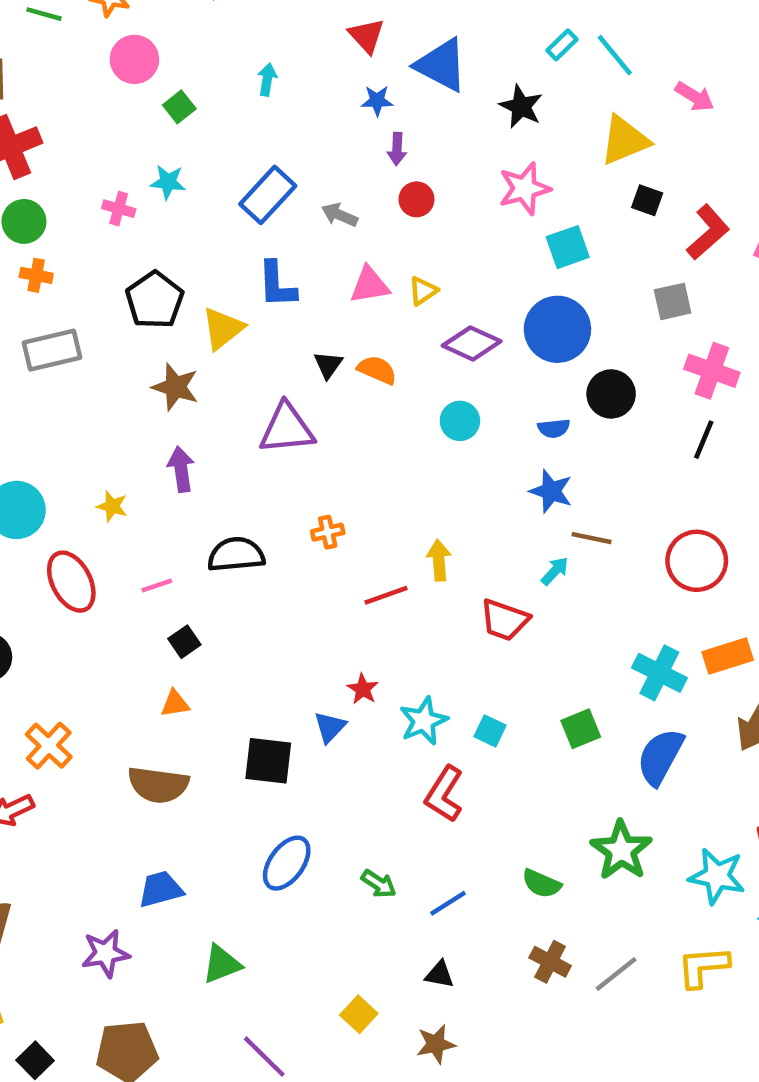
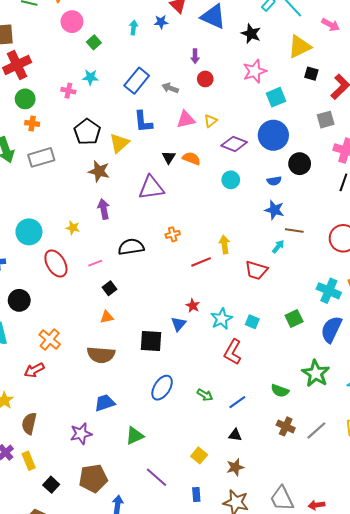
blue star: (377, 101) -> (161, 22), moved

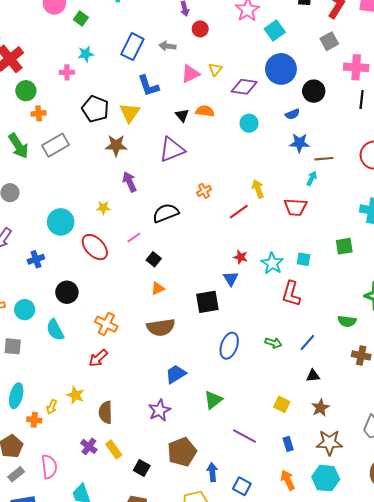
green square: (294, 319) -> (344, 246), turned 30

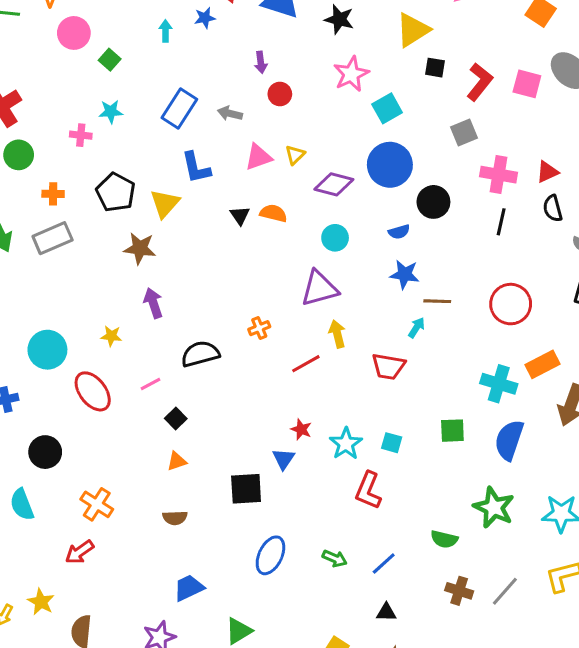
orange cross: (39, 113) -> (53, 194), moved
purple triangle: (172, 150) -> (319, 289), moved
brown semicircle: (161, 327) -> (175, 518), size x0.6

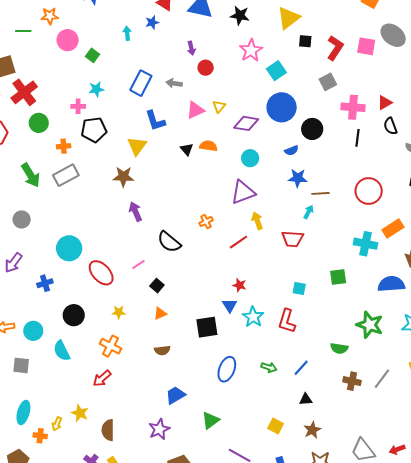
black pentagon: (116, 192) -> (94, 130), moved, turned -30
yellow star: (111, 336) -> (119, 312), moved
black semicircle: (200, 354) -> (169, 242), turned -120
blue semicircle: (509, 440) -> (391, 284), moved, turned 72
cyan star: (346, 444) -> (253, 317), moved

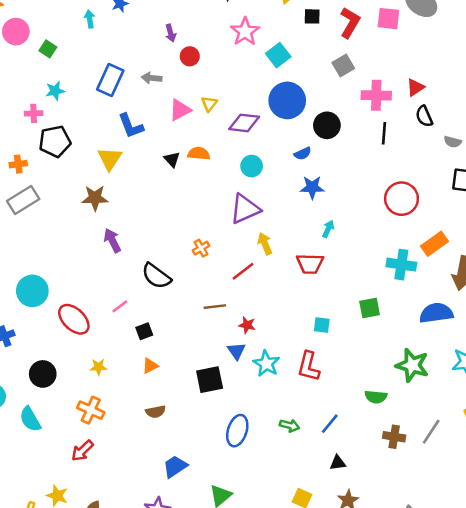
brown line: (321, 193) -> (215, 307), moved
black square: (157, 286) -> (144, 331), turned 32

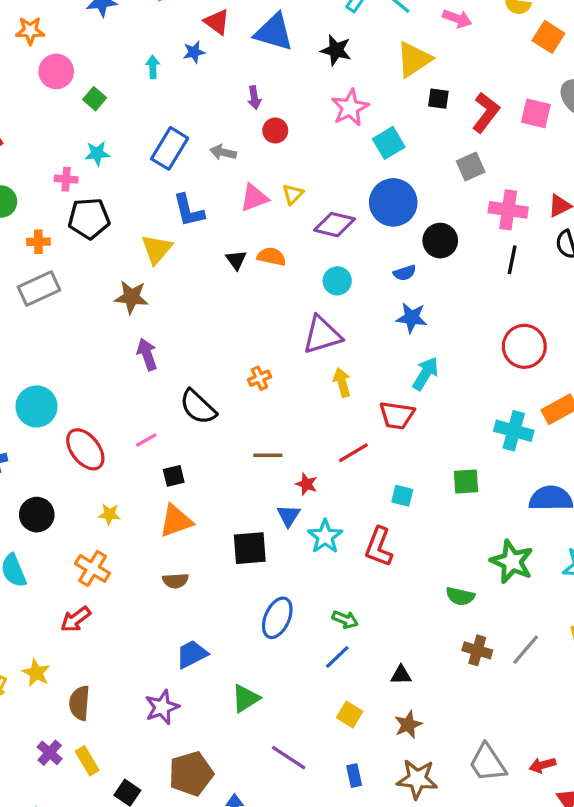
cyan arrow: (328, 229) -> (426, 374), size x1.5
red line: (243, 271) -> (353, 453), moved
orange triangle: (150, 366) -> (176, 521), size x1.6
blue line: (330, 424) -> (337, 657), moved

